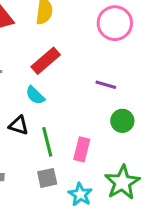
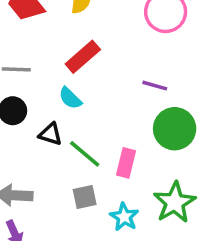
green circle: (122, 121) -> (175, 129), size x1.5
green line: (47, 142) -> (85, 154), turned -36

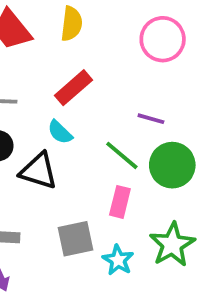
black triangle: (50, 134) -> (39, 171), size x1.5
green line: (85, 154) -> (122, 155), moved
gray square: (85, 197) -> (75, 239), size x1.4

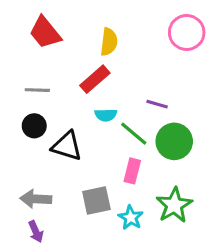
yellow semicircle: (72, 24) -> (109, 42), moved
pink circle: (163, 39) -> (187, 32), moved
cyan semicircle: (60, 132) -> (106, 115), moved, turned -45

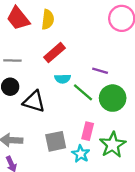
yellow semicircle: (109, 42) -> (48, 20), moved
pink rectangle: (132, 171) -> (88, 131), moved

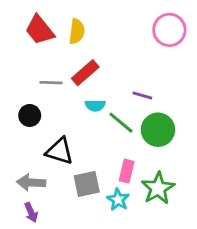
gray line: (12, 60) -> (51, 83), moved
black triangle: (34, 101) -> (60, 151), moved

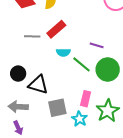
black circle: (30, 115) -> (18, 74), moved

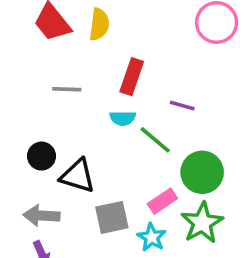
red rectangle: (56, 29) -> (132, 77), moved, turned -30
green circle: (108, 69) -> (202, 172), moved
pink rectangle: (86, 99) -> (162, 201), turned 42

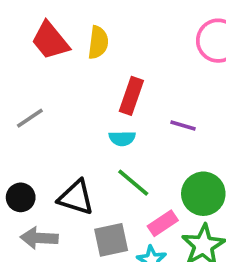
gray line: (67, 89) -> (30, 118), moved, turned -36
green line: (155, 140) -> (133, 183), moved
black circle: (42, 156) -> (21, 197), moved

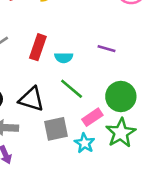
red rectangle: (131, 96) -> (38, 47), moved

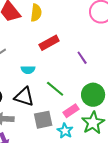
red rectangle: (38, 47) -> (49, 43), moved, turned 42
purple line: (107, 49) -> (82, 58), turned 40
cyan semicircle: (64, 58) -> (28, 70), moved

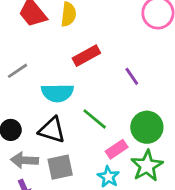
cyan semicircle: (28, 70) -> (57, 93), size x1.6
gray square: (43, 120) -> (60, 167), moved

